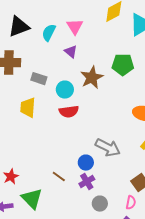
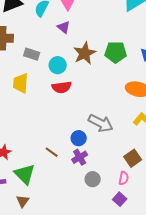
green pentagon: (123, 65) -> (116, 52), moved

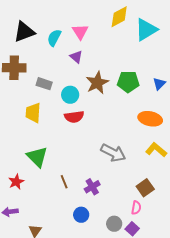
blue circle: (79, 138) -> (81, 215), moved
brown line: (52, 152) -> (64, 182), turned 32
green triangle: (25, 174) -> (37, 157), moved
gray circle: (93, 179) -> (114, 224), moved

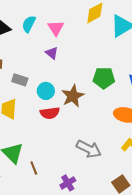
cyan semicircle: (54, 38) -> (29, 24), moved
brown star: (97, 83) -> (73, 96), moved
brown line: (64, 182) -> (34, 168), moved

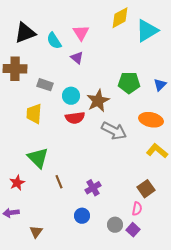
cyan semicircle: (29, 24) -> (54, 41), moved, turned -60
gray arrow: (89, 149) -> (114, 131), moved
brown line: (34, 168) -> (59, 182), moved

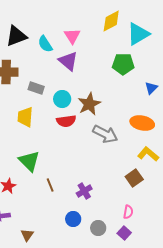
purple triangle: (77, 58) -> (68, 61), size x1.5
green pentagon: (129, 83) -> (123, 64), moved
brown square: (146, 189) -> (134, 178), moved
gray circle: (115, 225) -> (98, 228), moved

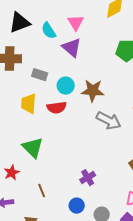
brown star: (89, 104) -> (93, 91), turned 30
red semicircle: (66, 121) -> (57, 108), moved
brown line: (50, 185) -> (42, 191), moved

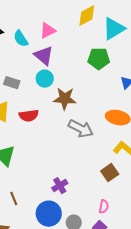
pink triangle: (76, 23) -> (48, 31), turned 36
cyan circle: (66, 86) -> (45, 79), moved
blue circle: (77, 206) -> (49, 214), size x1.6

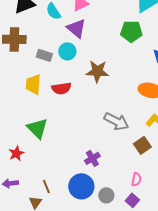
cyan circle: (45, 79) -> (67, 51), moved
gray arrow: (81, 129) -> (116, 121), moved
brown line: (14, 199) -> (46, 186), moved

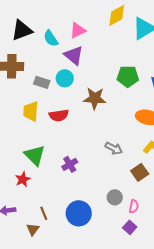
green pentagon: (131, 31) -> (128, 76), moved
gray arrow: (116, 121) -> (114, 148), size x0.7
red star: (16, 153) -> (23, 179), moved
purple cross: (92, 158) -> (70, 164), moved
gray circle: (106, 195) -> (115, 197), moved

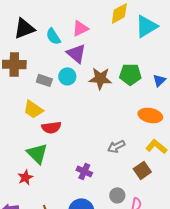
brown star: (95, 98) -> (100, 78), moved
yellow trapezoid: (31, 111) -> (33, 109), turned -60
red semicircle: (59, 115) -> (51, 127), moved
gray arrow: (114, 148) -> (116, 146), turned 126
purple cross: (70, 164) -> (84, 171), moved, turned -35

